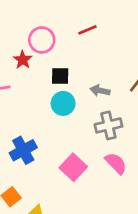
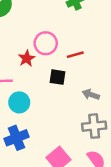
red line: (88, 30) -> (75, 55), moved
cyan circle: (63, 103) -> (19, 102), moved

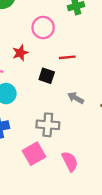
pink circle: (46, 43) -> (43, 28), moved
gray cross: (94, 126) -> (48, 125), moved

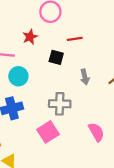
gray arrow: (76, 98) -> (85, 77), turned -128
pink semicircle: (70, 161) -> (96, 132), moved

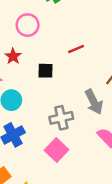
red line: (75, 39) -> (76, 49), moved
gray arrow: (85, 77) -> (94, 102), moved, size x1.5

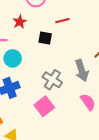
red line: (76, 49) -> (62, 21), moved
gray cross: (61, 118) -> (52, 80), turned 36

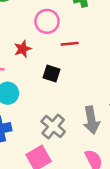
red line: (62, 21) -> (70, 44), moved

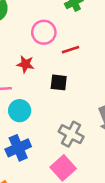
red star: (23, 49) -> (25, 64), turned -30

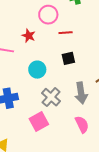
black square: (59, 82) -> (68, 58), moved, turned -32
cyan circle: (20, 111) -> (37, 70), moved

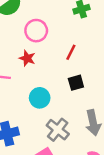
pink circle: (48, 15) -> (36, 31), moved
red line: (66, 33) -> (71, 52), turned -56

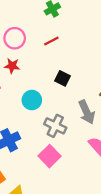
red line: (71, 52) -> (51, 41), moved, turned 49
black square: (76, 83) -> (62, 78), turned -35

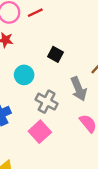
red line: (51, 41) -> (35, 13), moved

